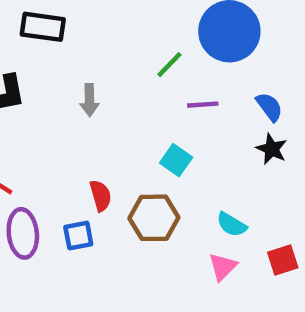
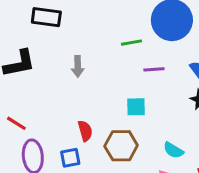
green line: (169, 65) -> (132, 43), turned 36
cyan square: (176, 160) -> (136, 107), turned -36

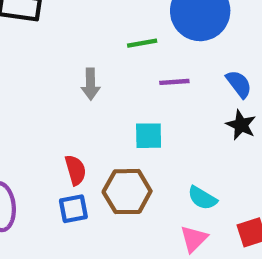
gray arrow: (78, 66) -> (91, 84), moved
blue square: (70, 158) -> (73, 209), moved

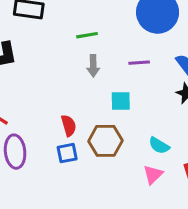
green line: (142, 43) -> (87, 35), moved
gray arrow: (91, 84) -> (93, 66), moved

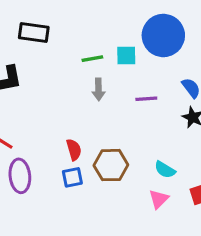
purple line: (139, 63) -> (146, 99), moved
cyan square: (121, 101) -> (126, 56), moved

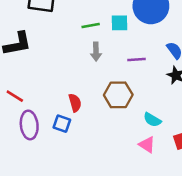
brown hexagon: (111, 165) -> (118, 95), moved
blue square: (72, 177) -> (62, 124), moved, turned 30
pink triangle: (159, 199) -> (147, 145), turned -42

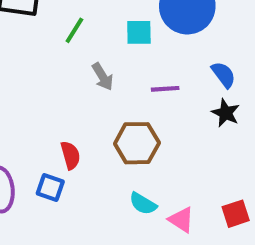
green line: (91, 26) -> (74, 30), moved, turned -48
gray arrow: (96, 52) -> (103, 77), turned -30
cyan semicircle: (152, 120) -> (143, 204), moved

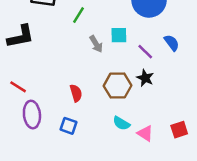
cyan square: (139, 32) -> (119, 35), moved
purple line: (165, 89) -> (145, 52), moved, turned 48
black star: (226, 113) -> (145, 78), moved
blue square: (50, 187) -> (68, 126), moved

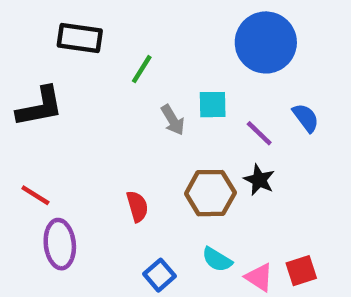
blue square: (68, 126) -> (159, 275), moved, turned 30
red square: (179, 130) -> (301, 271), moved

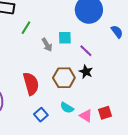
green line: (142, 69) -> (26, 28), moved
blue semicircle: (306, 118) -> (117, 32), moved
red semicircle: (137, 206) -> (31, 84), size x1.6

